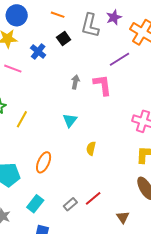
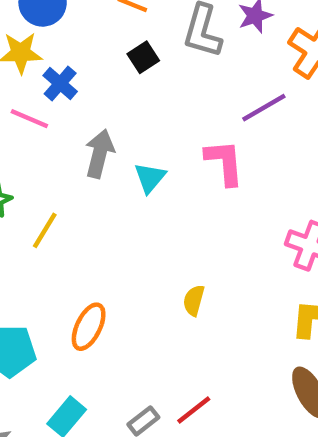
blue cross: (38, 51) -> (60, 84), moved
gray arrow: (75, 82) -> (100, 154), moved, size x1.5
cyan triangle: (70, 120) -> (150, 178), moved

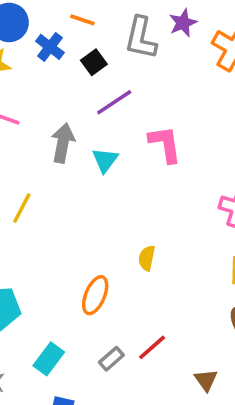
blue cross: (60, 84) -> (50, 47), moved
purple line: (264, 108) -> (114, 102), moved
orange ellipse: (89, 327) -> (95, 295), moved

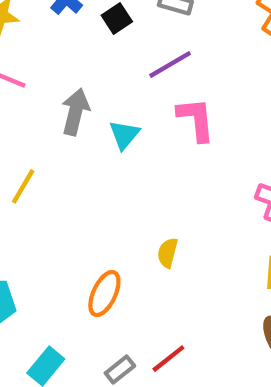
purple line: (114, 102) -> (170, 64), moved

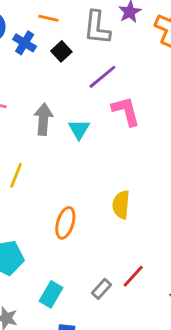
yellow semicircle: (168, 253) -> (121, 205), size x1.4
orange ellipse: (104, 293) -> (65, 223), moved

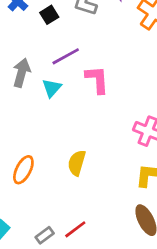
purple line: (102, 77) -> (66, 56), moved

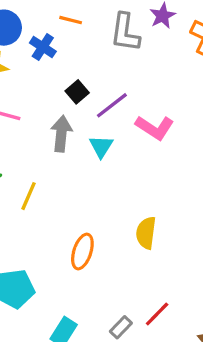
black square: (49, 15) -> (77, 92), moved
pink L-shape: (97, 80) -> (155, 128), turned 136

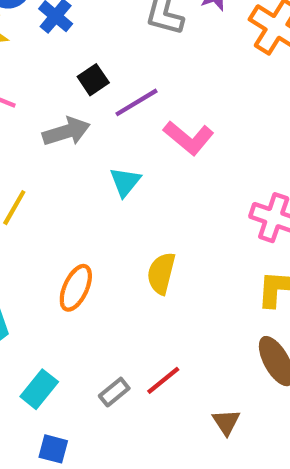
gray arrow: (61, 134) -> (66, 132), turned 60
cyan triangle: (101, 146) -> (125, 182), moved

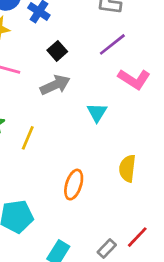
black square: (93, 80) -> (57, 51), moved
purple line: (137, 102) -> (112, 44), moved

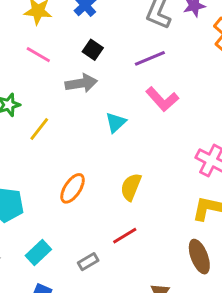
black square: (57, 51) -> (93, 50), turned -30
red line: (137, 237) -> (125, 236), moved

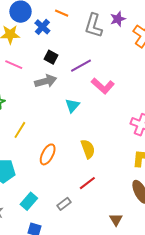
purple line: (150, 58) -> (81, 66), moved
yellow line: (39, 129) -> (20, 130), moved
yellow semicircle: (131, 187) -> (88, 149), turned 144

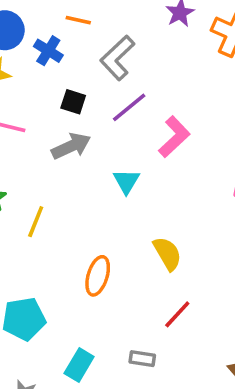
gray L-shape: (94, 26) -> (117, 58), moved, turned 40
pink L-shape: (103, 86) -> (174, 137), turned -75
yellow line: (20, 130) -> (36, 222), moved
gray rectangle: (64, 204) -> (142, 359), turned 56

